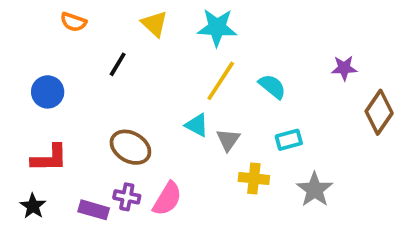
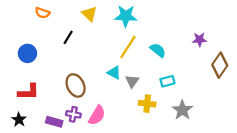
brown ellipse: (130, 147) -> (76, 85), turned 35

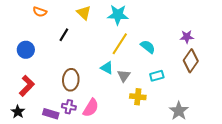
brown diamond: (220, 65) -> (191, 61), moved
brown ellipse: (76, 85) -> (71, 80), turned 30
red L-shape: (29, 92) -> (27, 86), turned -45
gray star: (182, 110) -> (179, 111), moved

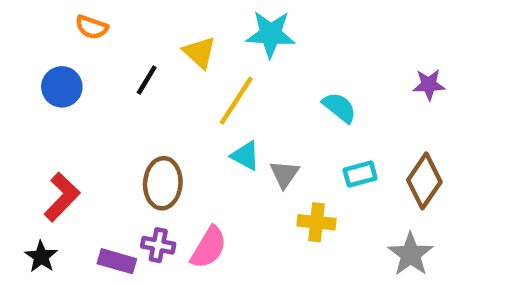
yellow triangle: (84, 13) -> (199, 52), moved
yellow line: (120, 44) -> (236, 101), moved
blue circle: (26, 50) -> (62, 87), moved
brown diamond: (191, 61) -> (424, 181), moved

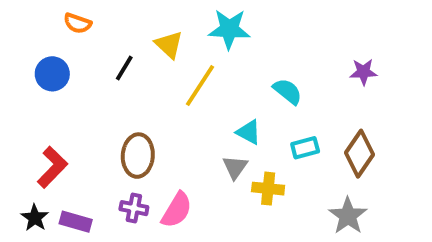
cyan triangle: (245, 156) -> (249, 132), moved
gray triangle: (284, 174) -> (235, 167), moved
purple rectangle: (117, 261) -> (76, 222), moved

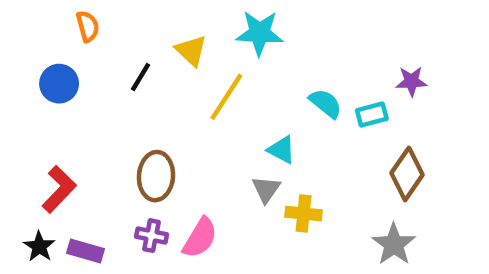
orange semicircle: (78, 23) -> (88, 26), turned -124
cyan rectangle: (305, 148) -> (372, 114), moved

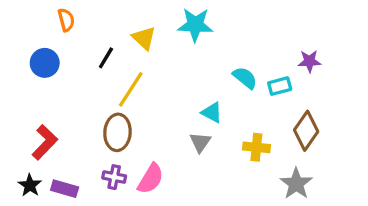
yellow line: (226, 97) -> (131, 89), moved
yellow cross: (304, 214) -> (256, 147), moved

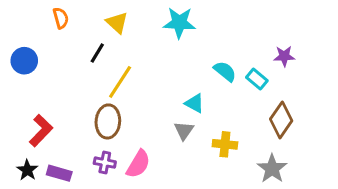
yellow triangle: (144, 38) -> (117, 23), moved
blue circle: (45, 63) -> (24, 61), moved
cyan rectangle: (280, 86) -> (257, 79), turned 55
yellow cross: (256, 147) -> (225, 144), moved

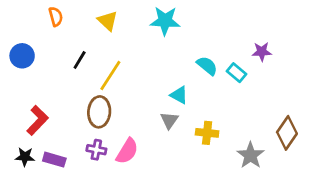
black line: (97, 53) -> (80, 60), moved
brown diamond: (281, 120) -> (287, 133), moved
black star: (27, 170) -> (25, 157), turned -30

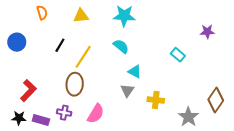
yellow triangle: (108, 21) -> (81, 16), turned -49
purple star: (262, 52) -> (207, 32), moved
cyan semicircle: (207, 66) -> (121, 46), moved
purple cross: (96, 150) -> (64, 113), moved

